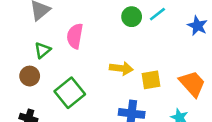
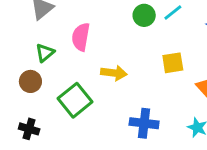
yellow arrow: (121, 68) -> (114, 73), moved
yellow square: (151, 80) -> (173, 63), moved

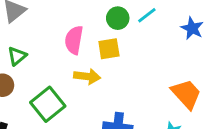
pink semicircle: (81, 37) -> (74, 40), moved
yellow square: (173, 63) -> (109, 49), moved

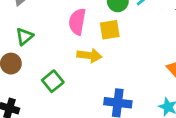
green square: (48, 104) -> (53, 81), size x0.7

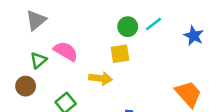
pink semicircle: (77, 22) -> (66, 51), moved, turned 110

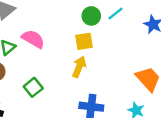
yellow arrow: (101, 78) -> (79, 67), moved, turned -75

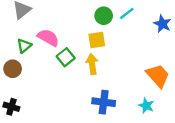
yellow arrow: (79, 67) -> (92, 64), turned -30
green square: (33, 87) -> (66, 57), moved

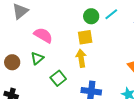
green triangle: (24, 46) -> (37, 58), moved
green square: (66, 57) -> (58, 78), moved

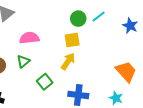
pink semicircle: (43, 35) -> (29, 38), turned -36
yellow arrow: (81, 58) -> (68, 61), turned 42

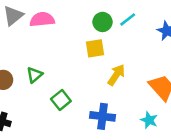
pink semicircle: (29, 38) -> (42, 19), moved
yellow arrow: (68, 61) -> (116, 75), moved

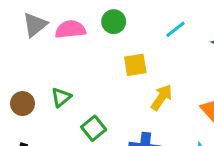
green circle: (103, 22) -> (114, 22), moved

